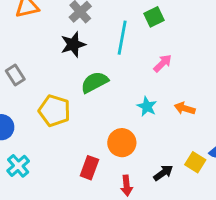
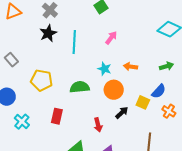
cyan line: (122, 38) -> (74, 42), moved
green semicircle: (95, 82) -> (80, 87), moved, turned 30
orange circle: (122, 143) -> (114, 90), moved
red rectangle: (89, 168) -> (57, 116), moved

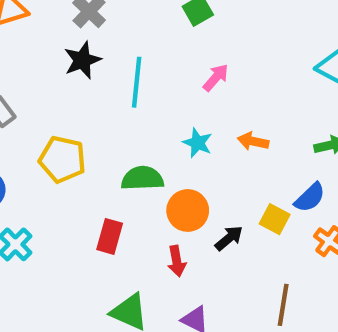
orange circle: (114, 90) -> (188, 211), moved
red rectangle: (57, 116) -> (110, 236), moved

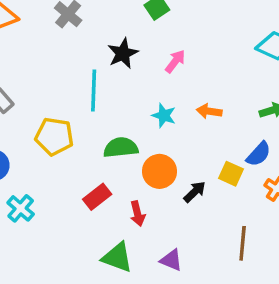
black star: (82, 60) -> (123, 53), moved
cyan line: (137, 82) -> (94, 90), moved
red rectangle: (110, 236) -> (97, 197), turned 40
red arrow: (177, 261) -> (137, 214), moved

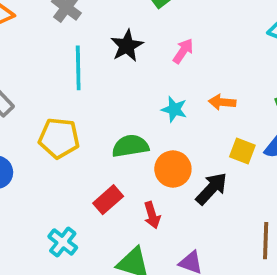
cyan line: (94, 90) -> (78, 68), moved
yellow square: (231, 174) -> (242, 151), moved
black arrow: (195, 192) -> (212, 189), size x1.4
cyan cross: (21, 208) -> (63, 242), moved

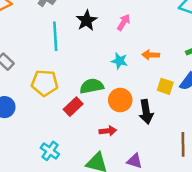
black arrow: (212, 189) -> (146, 112), turned 130
red rectangle: (108, 200) -> (73, 107), moved
red arrow: (152, 215) -> (108, 131), turned -77

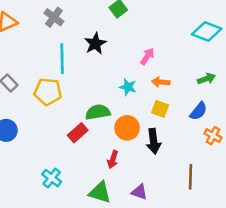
pink arrow: (124, 22) -> (147, 56), moved
yellow pentagon: (45, 83) -> (48, 92), moved
yellow square: (165, 86) -> (160, 109), moved
red arrow: (108, 131) -> (113, 159), turned 112

